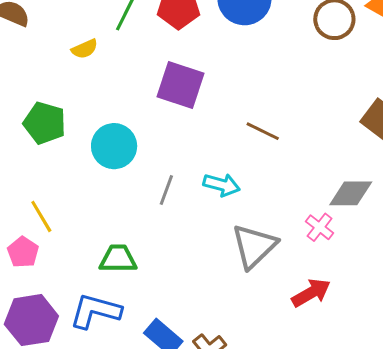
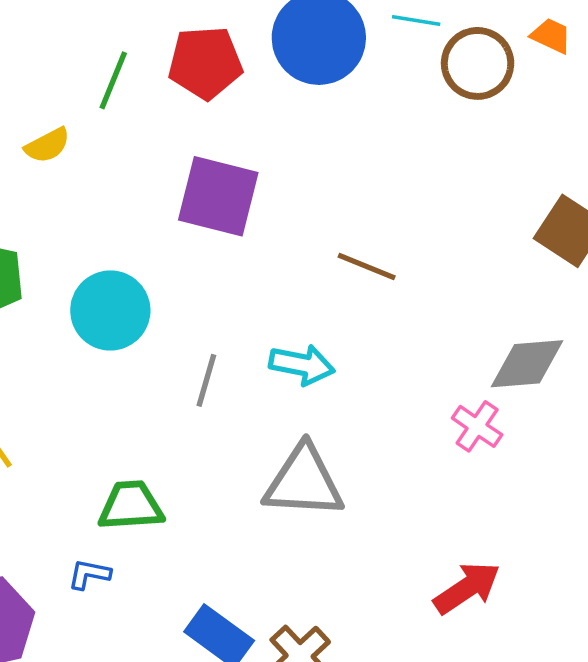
gray triangle: (254, 246) -> (304, 482), moved, turned 51
red arrow: (311, 293) -> (467, 588), moved
blue L-shape: (95, 311) -> (89, 574), moved, size x0.5

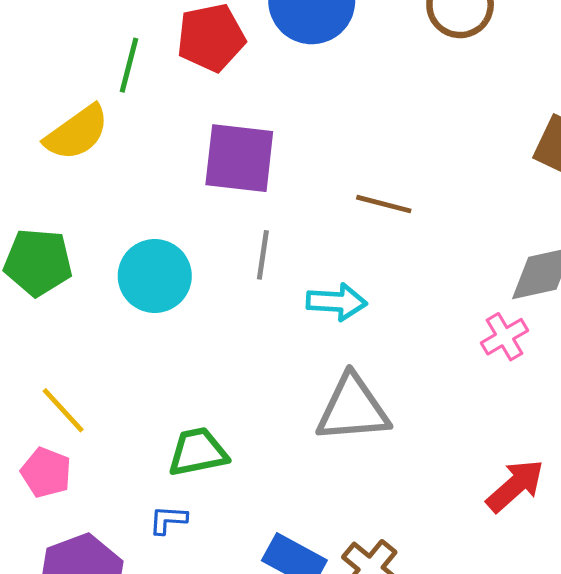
yellow semicircle: (47, 145) -> (77, 133), size x1.6
gray line: (206, 380) -> (263, 255), moved
pink cross: (477, 426) -> (504, 337), turned 33

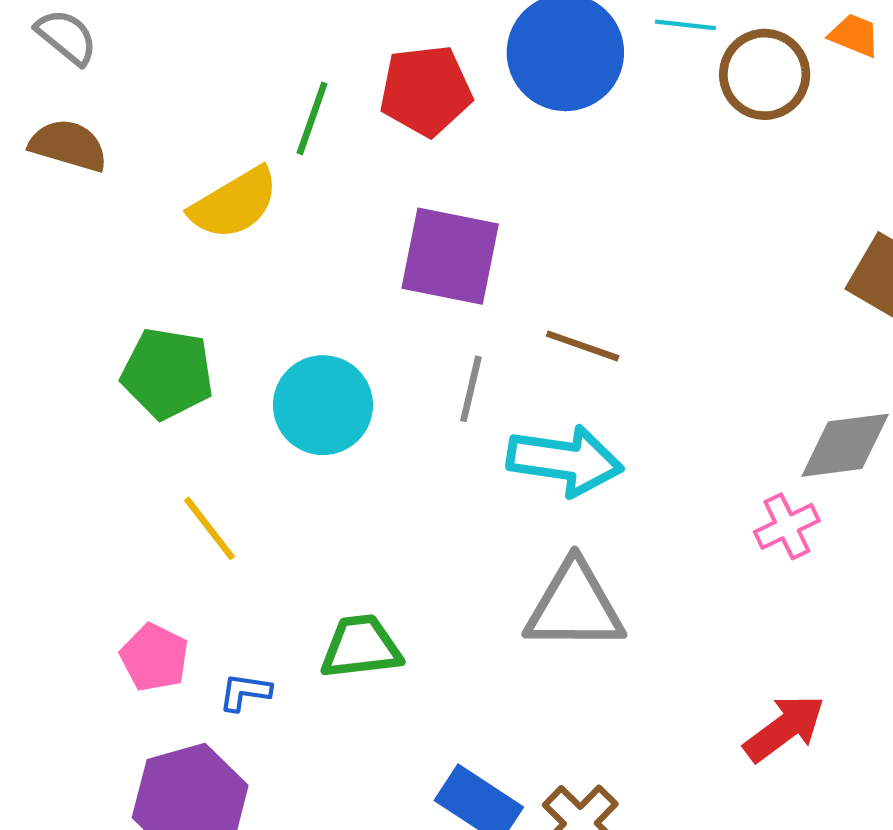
brown line: (384, 204) -> (583, 346), moved
cyan arrow: (337, 302) -> (565, 461), size x1.4
yellow line: (63, 410) -> (209, 528), moved
blue L-shape: (168, 520) -> (245, 692), moved

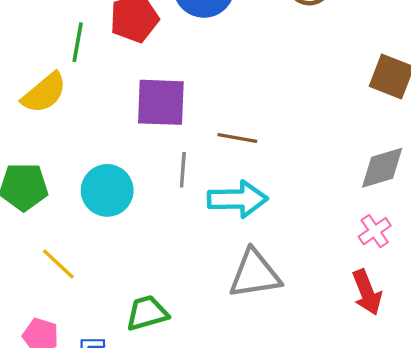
pink cross: (787, 526) -> (375, 231), moved
red arrow: (784, 728) -> (367, 292), moved, turned 114

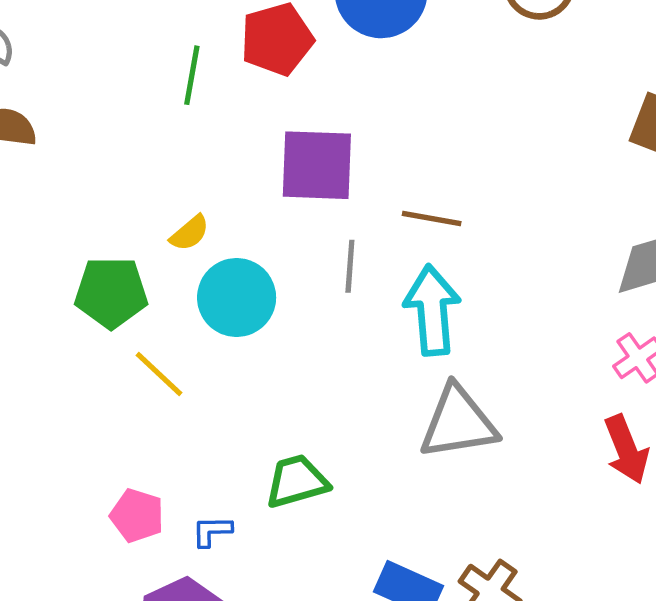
yellow semicircle: (44, 93) -> (190, 233), moved, size x0.6
cyan arrow: (238, 199) -> (432, 310), turned -94
yellow line: (58, 264) -> (159, 374), moved

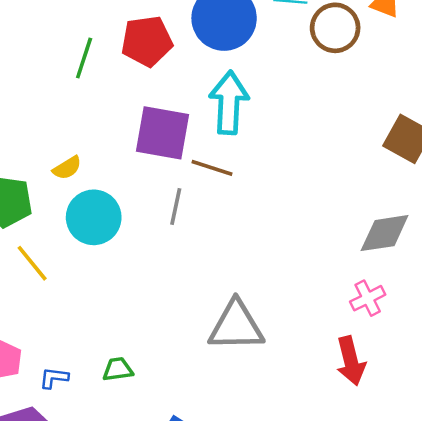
brown line: (432, 219) -> (212, 168), moved
cyan arrow: (432, 310) -> (229, 103), moved
green trapezoid: (297, 481) -> (118, 369), moved, size x0.7

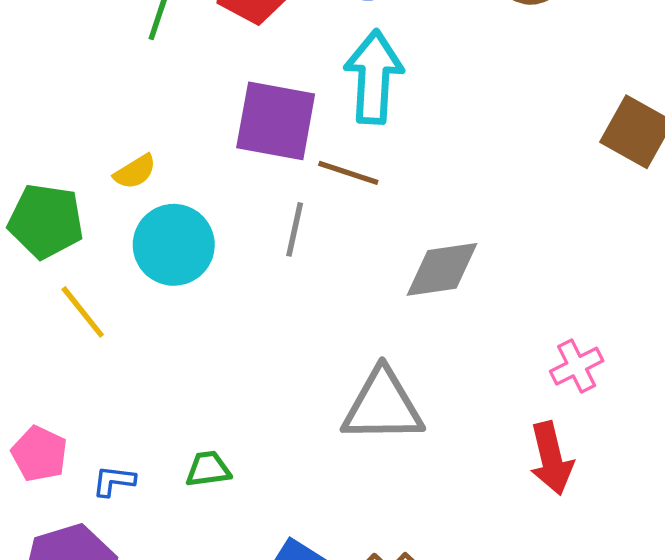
gray diamond: (385, 233) -> (442, 269), moved

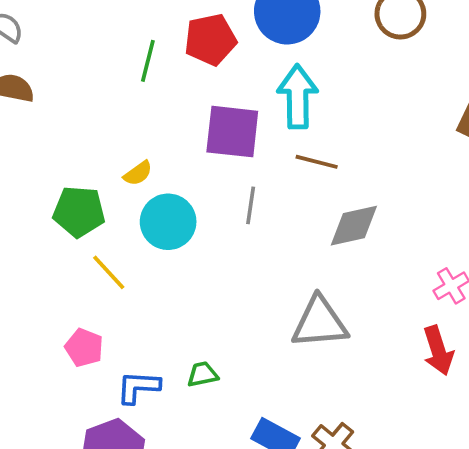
brown line: (348, 173) -> (317, 162), moved
pink pentagon: (39, 454) -> (84, 348), moved
blue L-shape: (114, 481) -> (138, 387), size x1.5

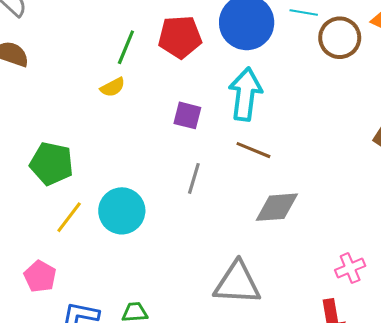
purple square: (232, 132) -> (187, 115), size x0.6
yellow semicircle: (138, 173) -> (113, 87), moved
cyan circle: (168, 222) -> (122, 211), moved
yellow line: (109, 272) -> (69, 217), turned 72

